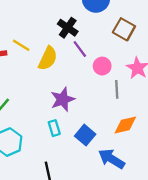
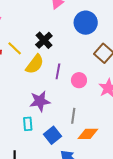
black cross: (68, 28) -> (44, 40), moved
purple line: (80, 49) -> (58, 71), moved, turned 35
gray line: (117, 89) -> (73, 116), moved

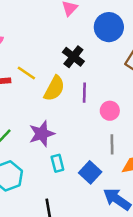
black cross: (44, 40) -> (73, 57), moved
pink circle: (79, 80) -> (110, 111), moved
purple star: (40, 101) -> (42, 134), moved

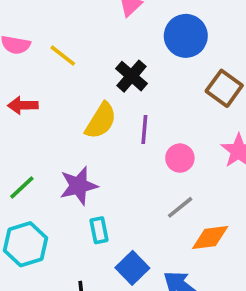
yellow line: (26, 73) -> (63, 56), moved
gray line: (112, 144) -> (180, 207), turned 48
blue square: (90, 172) -> (132, 268), moved

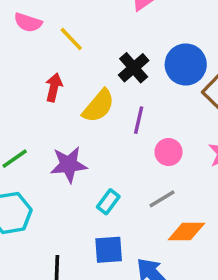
blue circle: (186, 36) -> (186, 65), moved
red arrow: (23, 105) -> (54, 87), moved, turned 96
cyan rectangle: (99, 230) -> (108, 202), moved, turned 40
blue square: (132, 268) -> (109, 250), turned 32

